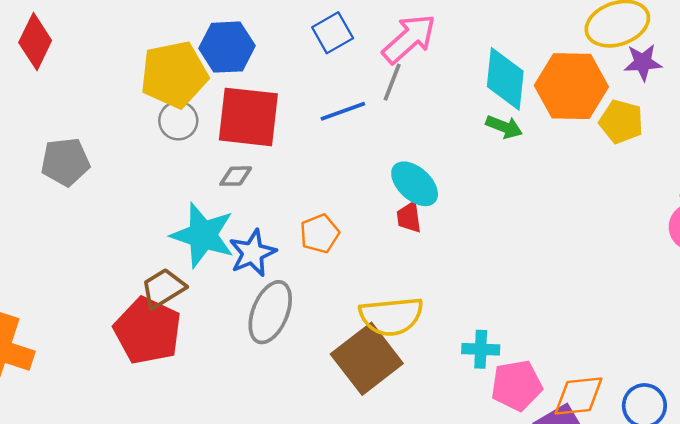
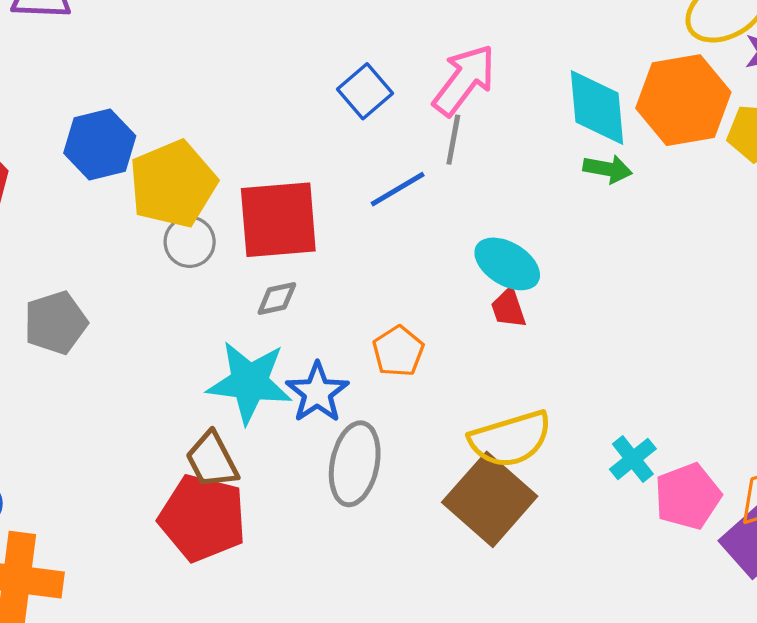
blue hexagon: (227, 47) -> (100, 144), moved
brown trapezoid: (163, 288) -> (212, 460), turned -75
cyan cross: (481, 349) -> (633, 459), turned -30

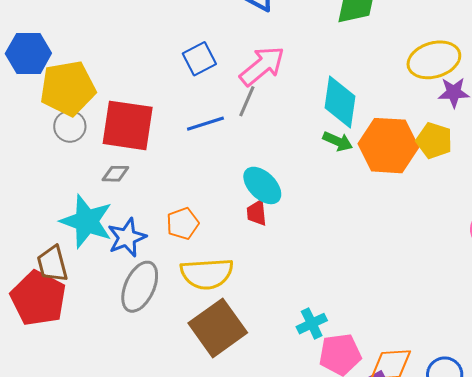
orange hexagon: (683, 100) -> (388, 146), moved
yellow semicircle: (510, 439) -> (207, 274), moved

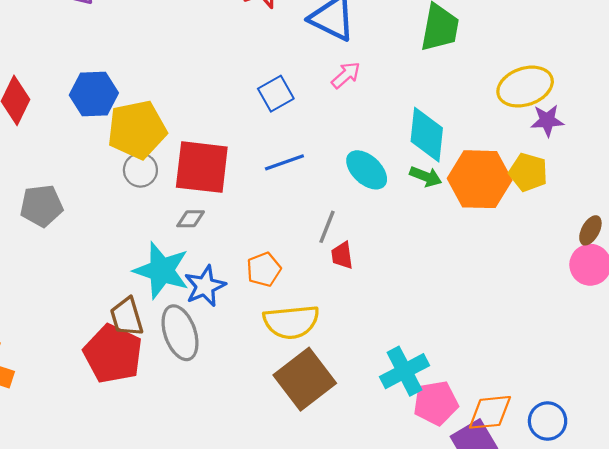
pink arrow: (262, 66) -> (346, 75), moved, size x0.6
gray line: (247, 101) -> (327, 227), moved
cyan ellipse: (262, 185) -> (367, 170), moved
gray ellipse: (140, 287) -> (180, 333), moved, turned -42
cyan cross: (312, 324) -> (404, 371), size x1.5

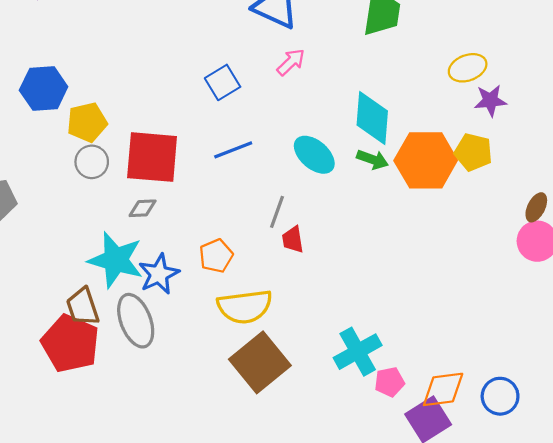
yellow ellipse: (525, 87) -> (468, 68), size x0.7
yellow pentagon: (137, 130) -> (87, 122), size x0.7
pink pentagon: (436, 403) -> (389, 382), size x0.7

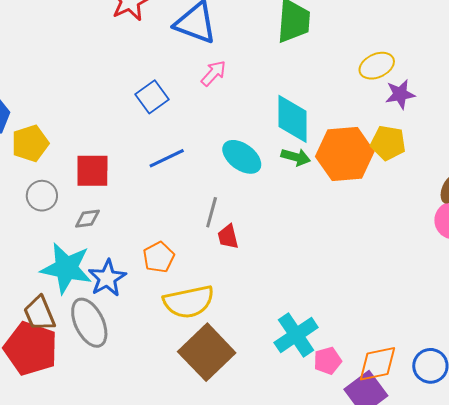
red square: (152, 157) -> (92, 171), size x0.7
gray circle: (92, 162) -> (42, 196), moved

